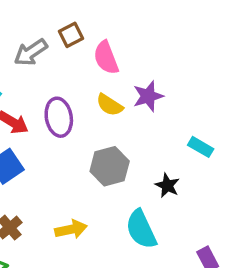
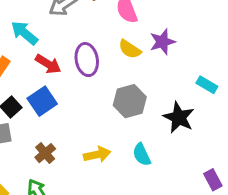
black star: (167, 185) -> (179, 117), size x1.5
cyan semicircle: (141, 229) -> (142, 155), moved, size x0.7

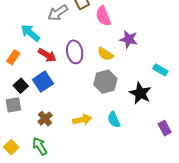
purple star: (162, 42) -> (129, 39), turned 30
yellow semicircle: (130, 49) -> (105, 54), moved
purple rectangle: (213, 180) -> (165, 128), moved

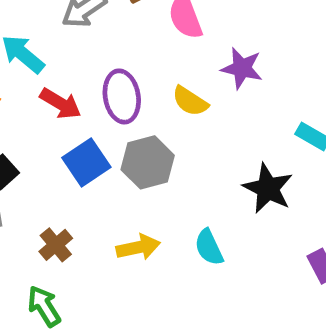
blue square: (43, 82) -> (86, 162), moved
gray hexagon: (105, 82) -> (148, 162), moved

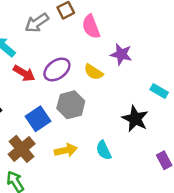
purple ellipse: (122, 96) -> (57, 69), turned 64
blue square: (86, 162) -> (38, 119), moved
brown cross: (56, 245) -> (22, 149), size x1.5

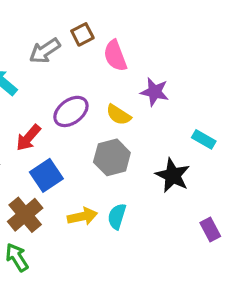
red arrow: (24, 73) -> (28, 138), moved, turned 100
gray hexagon: (71, 105) -> (112, 157), moved
cyan semicircle: (104, 150) -> (117, 216), moved, turned 42

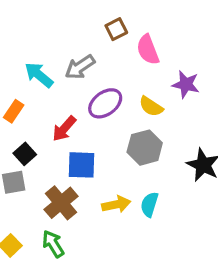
gray arrow: (45, 51) -> (80, 67), moved
blue square: (46, 175) -> (82, 165), turned 36

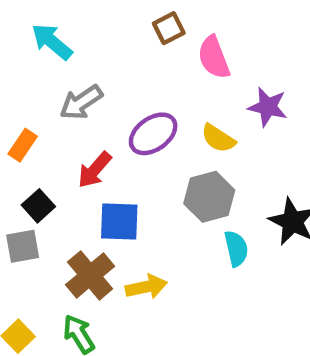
gray arrow: (80, 67) -> (81, 102), moved
cyan arrow: (39, 75) -> (52, 42), moved
yellow arrow: (116, 204) -> (146, 287), moved
cyan semicircle: (149, 204) -> (236, 249), moved, turned 150

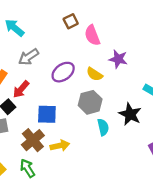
red arrow: (95, 170) -> (21, 89), moved

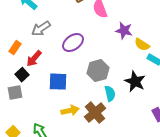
yellow semicircle: (94, 74) -> (142, 45), moved
brown cross: (33, 140) -> (95, 113), moved

